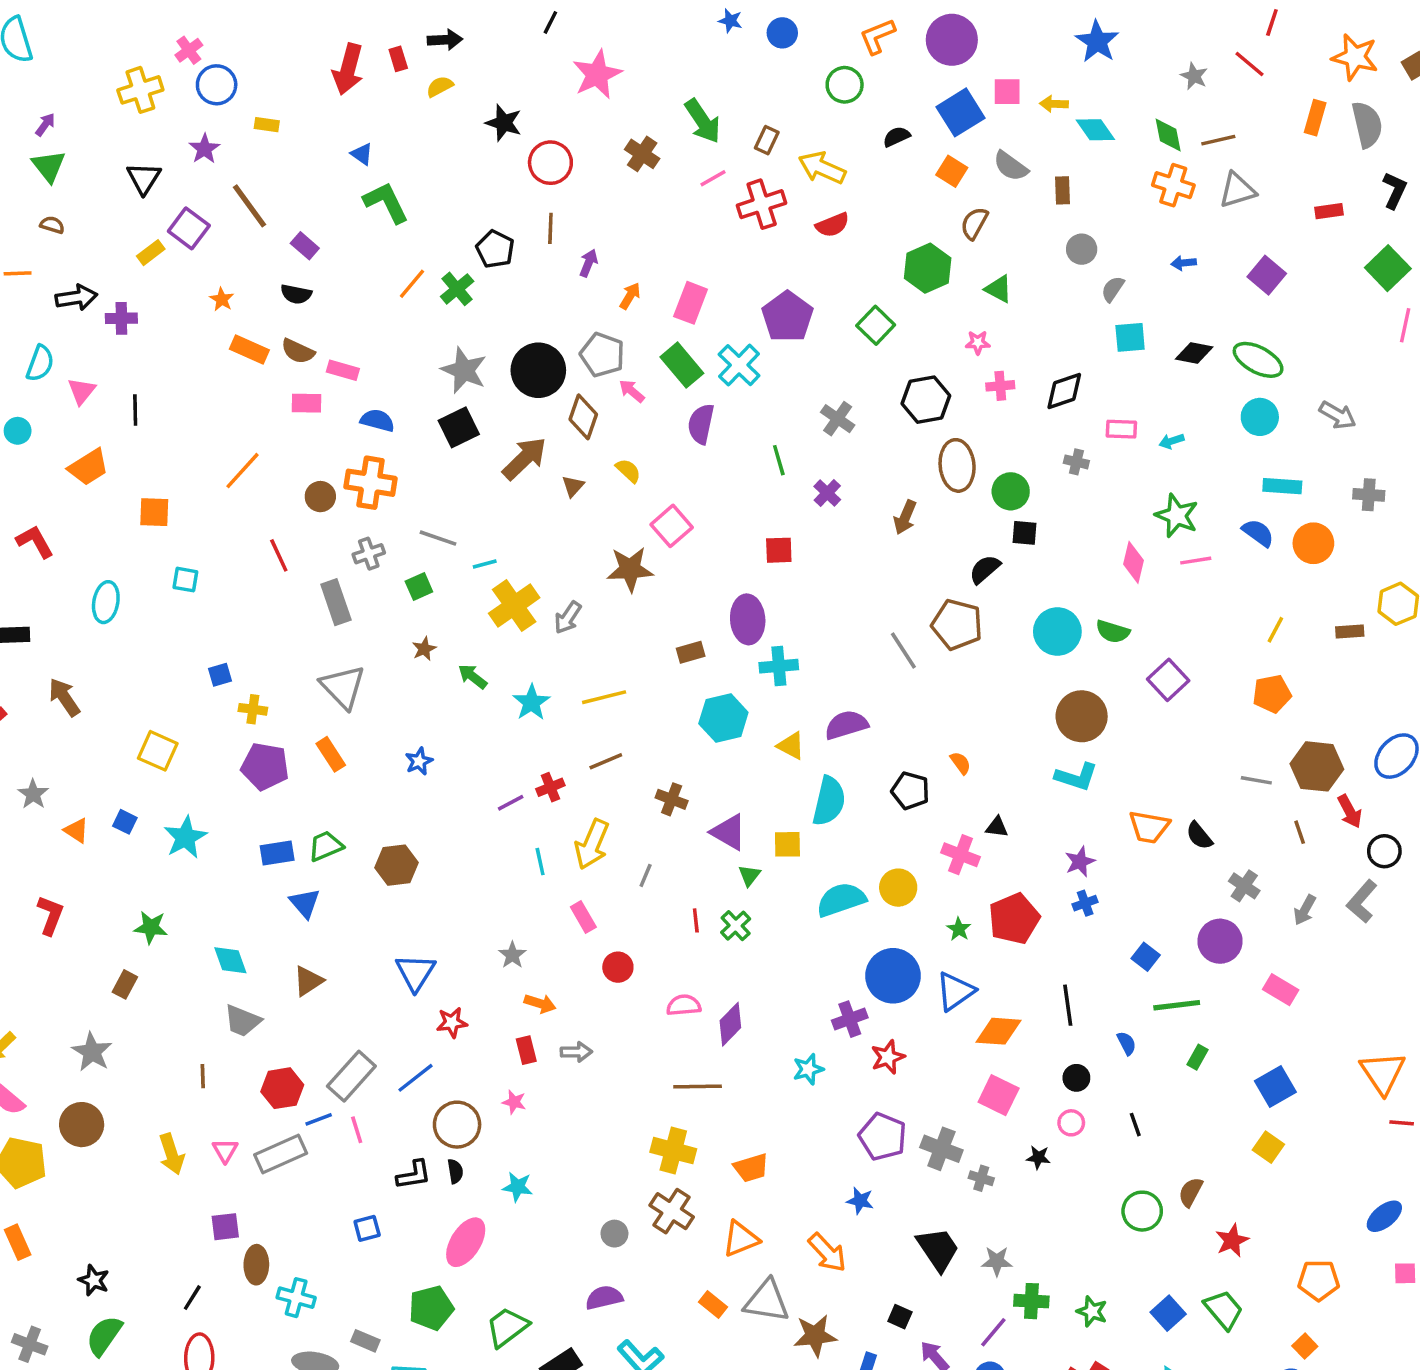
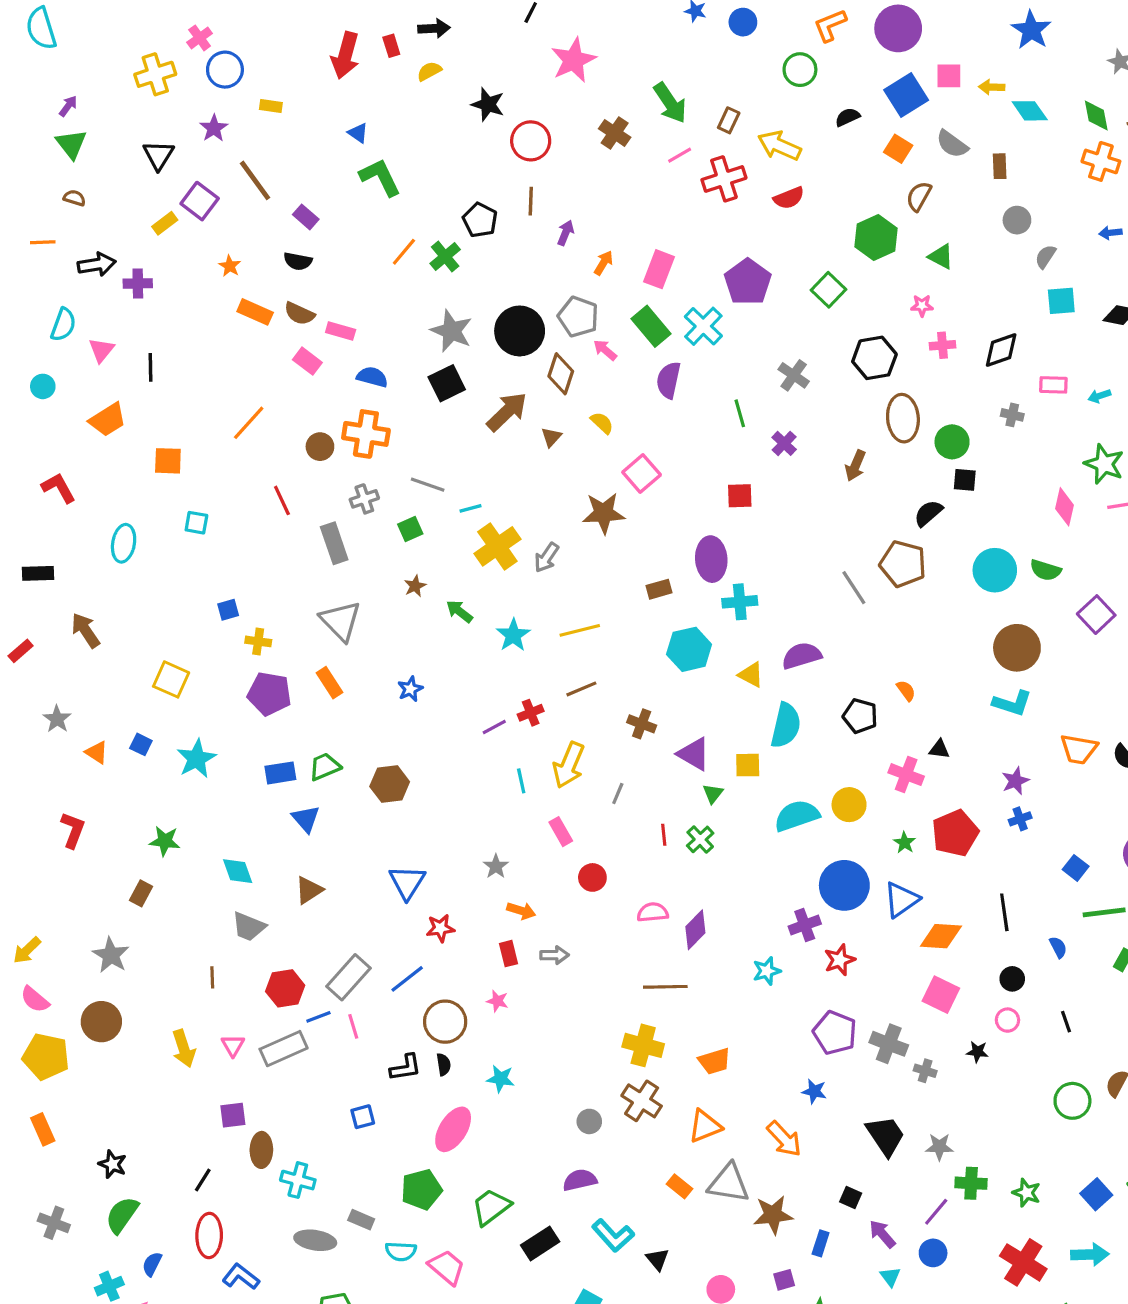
pink rectangle: (307, 403) -> (307, 361), turned 36

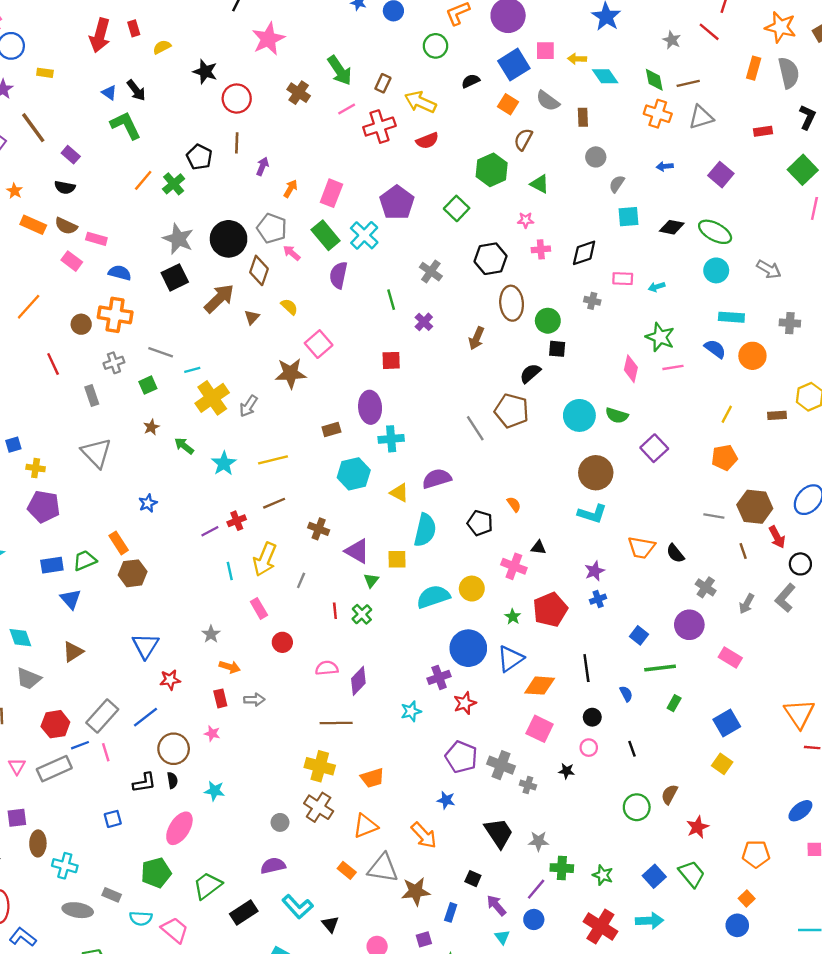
black arrow: (434, 28) -> (136, 90), moved, turned 55
gray rectangle: (334, 543) -> (92, 396), size x0.7
orange rectangle: (329, 683) -> (119, 543), moved

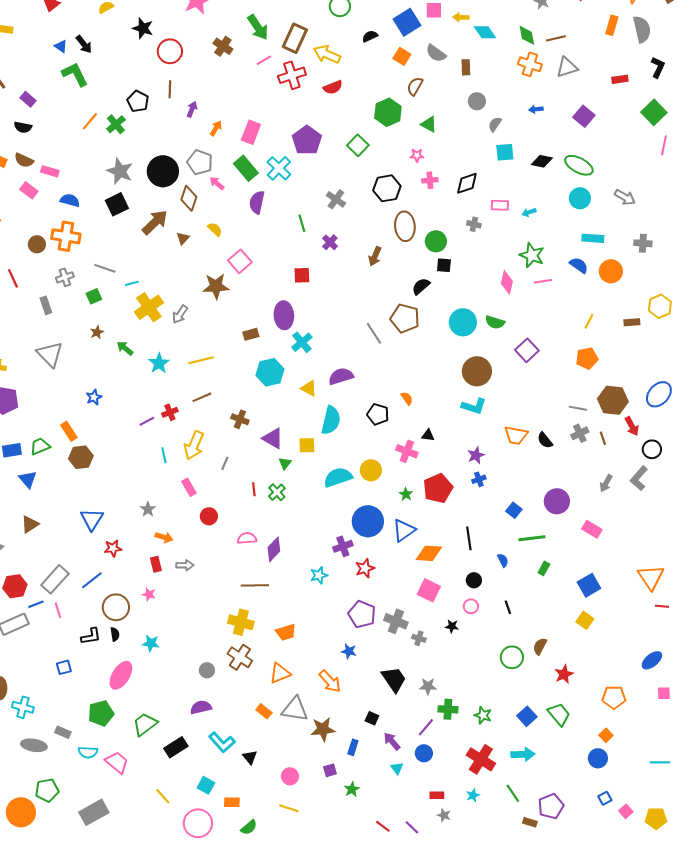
brown rectangle: (383, 83) -> (295, 38), size x1.8
cyan cross: (391, 439) -> (302, 342), turned -35
gray cross: (706, 587) -> (580, 433), moved, turned 30

